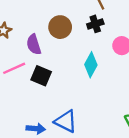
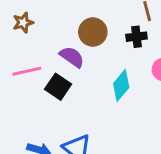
purple semicircle: (34, 45) -> (72, 57), moved, turned 132

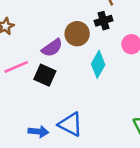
brown circle: (93, 32) -> (77, 34), moved
purple semicircle: (72, 57) -> (52, 48), turned 120

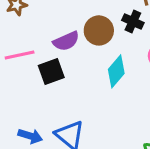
black cross: (104, 21) -> (133, 21), turned 30
black square: (45, 75) -> (51, 71), turned 35

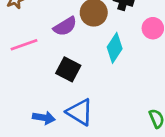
black square: (51, 71) -> (68, 69), moved, turned -35

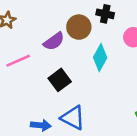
black square: (68, 69) -> (60, 80), turned 30

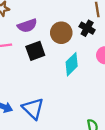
purple semicircle: (54, 41) -> (27, 26), moved
black square: (60, 80) -> (35, 51), moved

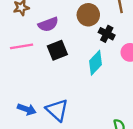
black cross: (87, 28) -> (107, 34), moved
brown circle: (61, 33) -> (88, 15), moved

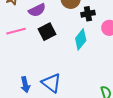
black cross: (107, 34) -> (88, 14), turned -32
blue arrow: (27, 109) -> (25, 85), turned 63

